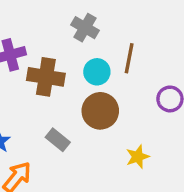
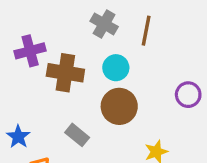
brown line: (129, 58) -> (146, 31), moved

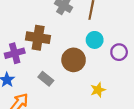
purple cross: (30, 51) -> (15, 53), moved
cyan circle: (116, 68) -> (95, 40), moved

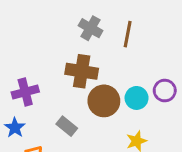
brown cross: (38, 38) -> (82, 71), moved
cyan circle: (95, 40) -> (137, 98), moved

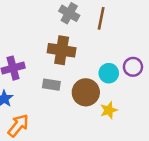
brown circle: (104, 101) -> (86, 92), moved
gray rectangle: (67, 126) -> (51, 85), moved, turned -30

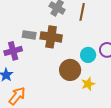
gray rectangle: (51, 85) -> (29, 35), moved

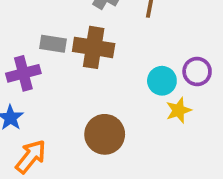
brown circle: (70, 70) -> (105, 134), moved
yellow star: (88, 84) -> (179, 110), moved

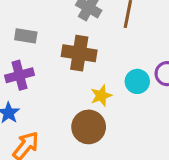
gray rectangle: (53, 44) -> (26, 36), moved
yellow star: (179, 110) -> (101, 96), moved

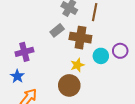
gray rectangle: (26, 36) -> (57, 30), moved, turned -48
brown cross: (79, 53) -> (80, 38), moved

